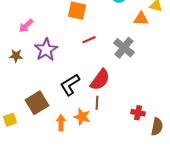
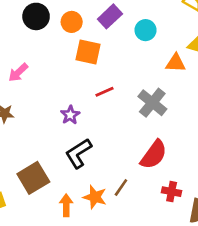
purple star: (46, 50) -> (70, 115), moved, size x0.6
red semicircle: (100, 80) -> (154, 155), moved
brown line: (97, 103) -> (121, 187), moved, turned 32

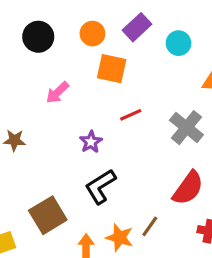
black circle: (36, 16) -> (38, 37), moved
pink arrow: (18, 73) -> (57, 93), moved

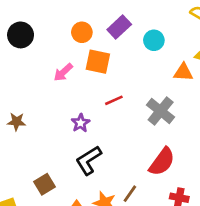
black circle: (38, 37) -> (21, 35), moved
pink arrow: (57, 93) -> (63, 72), moved
brown square: (48, 215) -> (45, 184), size x0.7

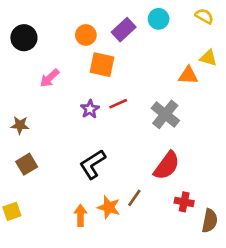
cyan circle: (154, 40) -> (159, 19), moved
pink arrow: (63, 72) -> (50, 78), moved
purple star: (81, 123) -> (90, 109), moved
brown square: (45, 184) -> (27, 164), moved

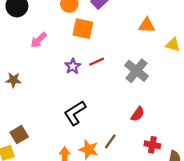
yellow triangle: (208, 58) -> (173, 45), moved
orange triangle: (188, 75) -> (147, 25), moved
brown square: (27, 164) -> (19, 135), moved
red semicircle: (167, 166) -> (138, 114), size x0.6

